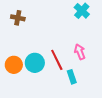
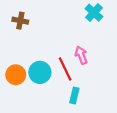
pink arrow: (80, 52) -> (81, 55), moved
cyan rectangle: (72, 77) -> (74, 95), moved, turned 32

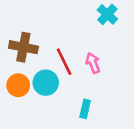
brown cross: (20, 21) -> (23, 47), moved, size x1.5
red line: (65, 69) -> (64, 62), moved

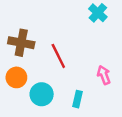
pink arrow: (93, 63) -> (104, 75), moved
cyan circle: (46, 83) -> (42, 94), moved

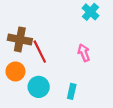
red line: (58, 56) -> (40, 52), moved
pink arrow: (104, 75) -> (84, 53), moved

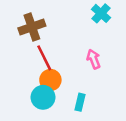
brown cross: (20, 39) -> (32, 27), moved, turned -30
orange circle: (15, 71) -> (50, 80), moved

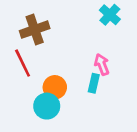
red line: (44, 58) -> (23, 63), moved
cyan rectangle: (80, 102) -> (94, 83), moved

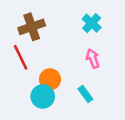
cyan cross: (110, 15) -> (92, 23), moved
cyan rectangle: (94, 83) -> (85, 94), moved, turned -49

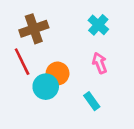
orange circle: (50, 79) -> (58, 73), moved
cyan circle: (43, 96) -> (46, 87), moved

